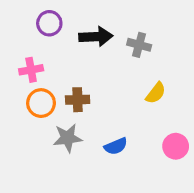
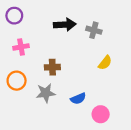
purple circle: (49, 23) -> (14, 16), moved
orange circle: (41, 103) -> (17, 81), moved
pink circle: (176, 146) -> (101, 114), moved

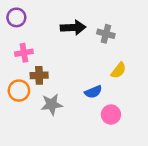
brown cross: (52, 67) -> (39, 75), moved
blue semicircle: (78, 99) -> (93, 92), moved
pink circle: (101, 114) -> (111, 115), moved

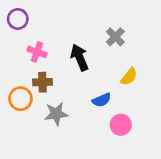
black arrow: (73, 28) -> (80, 57), moved, turned -110
gray cross: (106, 34) -> (115, 37), turned 30
pink cross: (24, 53) -> (37, 52), moved, turned 30

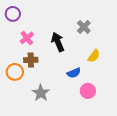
pink cross: (37, 52) -> (27, 38), turned 32
gray star: (56, 114) -> (41, 93), moved, turned -30

